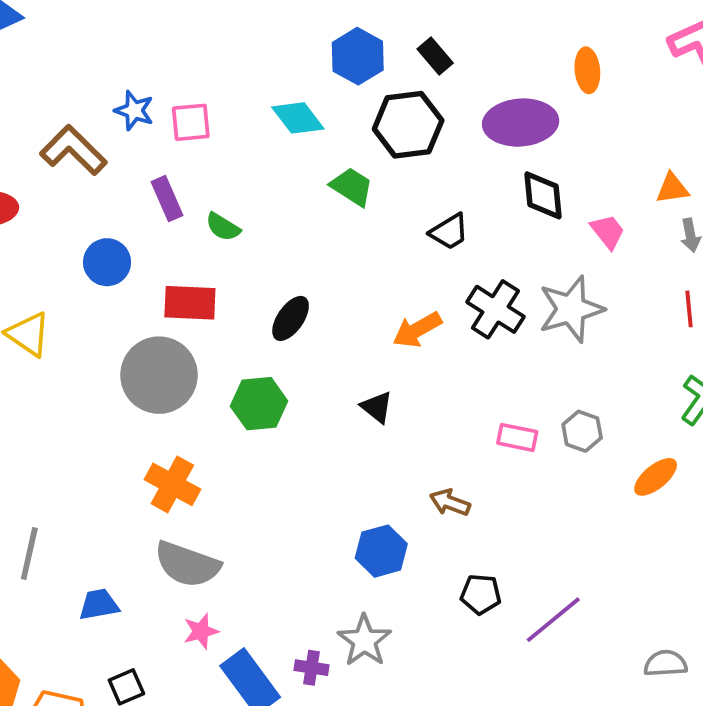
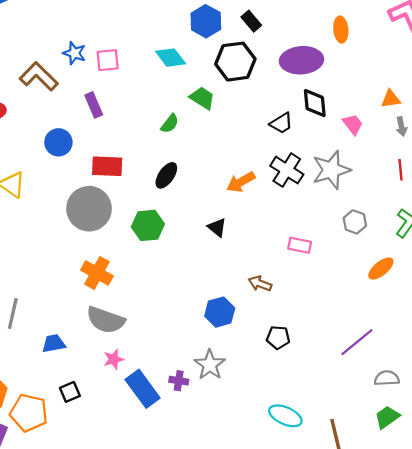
green semicircle: (223, 227) -> (170, 124), moved, turned -84
black trapezoid: (449, 232) -> (281, 123), moved
gray hexagon: (582, 431) -> (355, 222), moved
purple line: (553, 620) -> (357, 342), moved

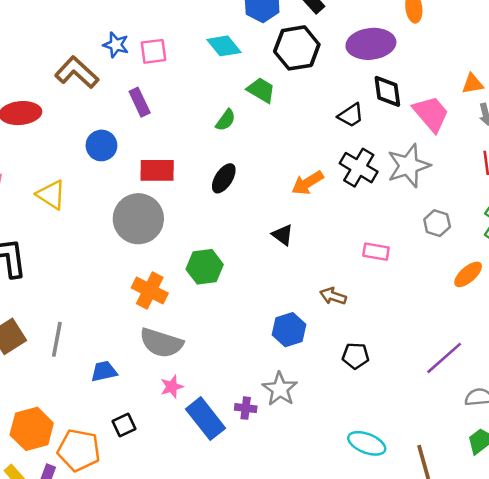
pink trapezoid: (353, 124) -> (431, 114), size x1.6
green hexagon: (148, 225) -> (205, 267), moved

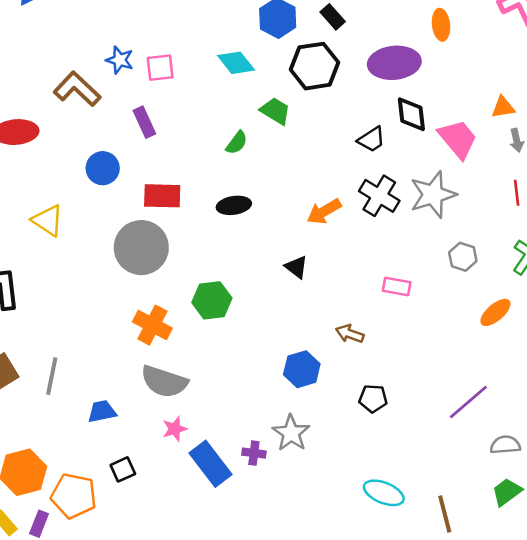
black ellipse: (224, 178) -> (234, 205), turned 48

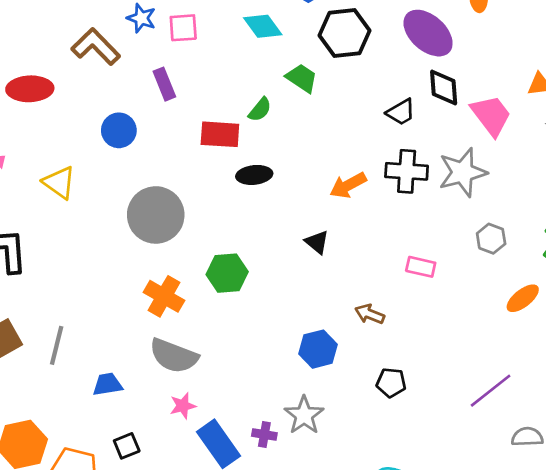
purple ellipse: (394, 63) -> (428, 33), turned 45
red rectangle: (162, 196) -> (220, 134), moved
black cross: (379, 196) -> (407, 171), turned -30

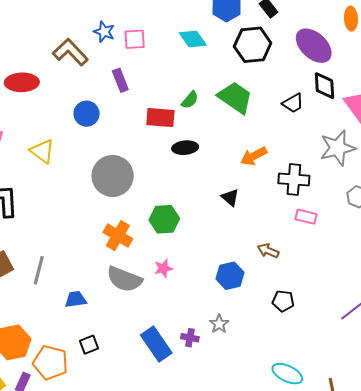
green trapezoid: (302, 78) -> (235, 98), moved, size x1.5
black cross: (407, 171) -> (294, 179), moved
pink star: (183, 406) -> (163, 268), moved
gray star: (304, 415) -> (219, 324), size x0.7

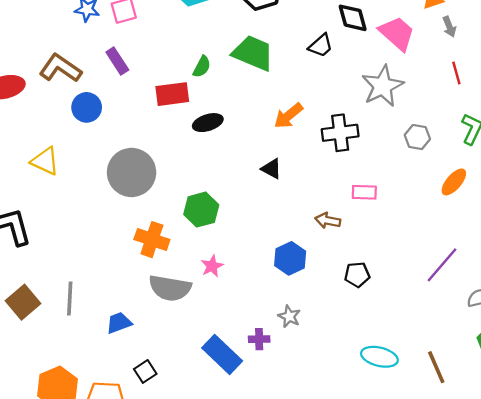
brown L-shape: (70, 52) -> (60, 68), moved
pink rectangle: (306, 217) -> (364, 192), moved

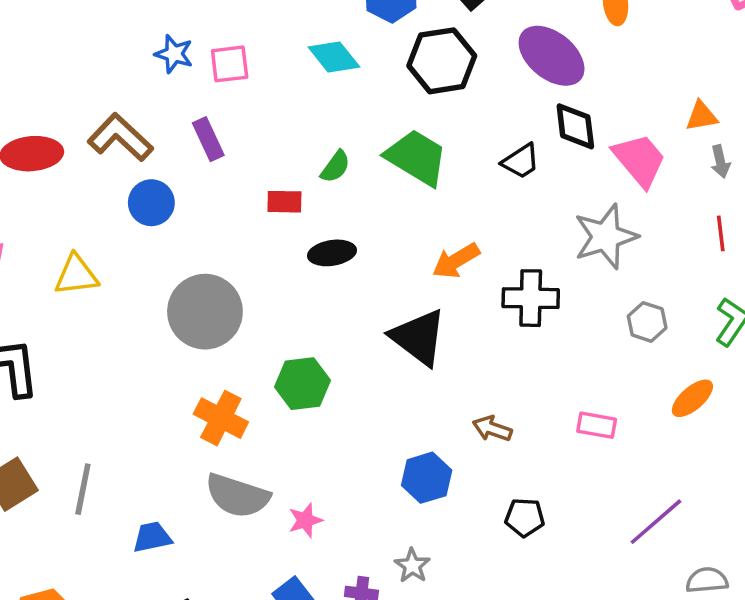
red rectangle: (172, 94) -> (284, 202), size x0.7
yellow triangle: (45, 161) -> (76, 275), turned -40
black triangle: (272, 169) -> (418, 337), size x1.8
pink rectangle: (364, 192) -> (597, 425), moved
pink star: (212, 266) -> (305, 520), moved

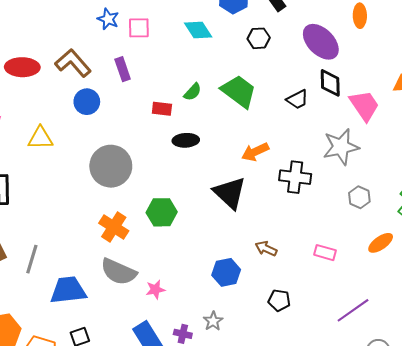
black hexagon: (442, 61) -> (259, 38), size x0.6
blue trapezoid: (152, 537) -> (68, 290), size x1.6

